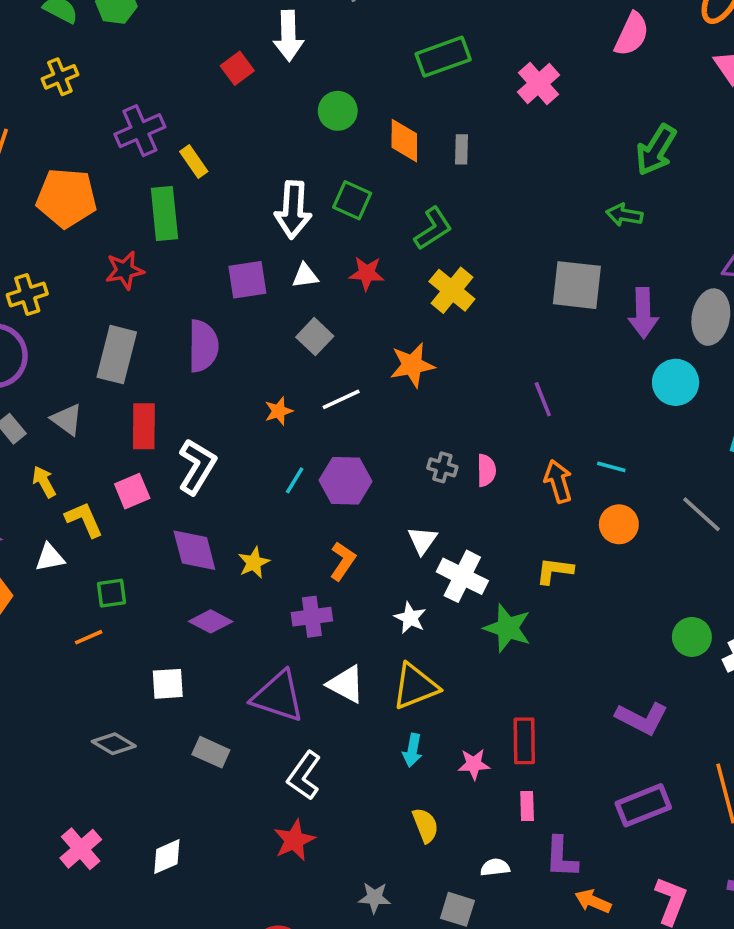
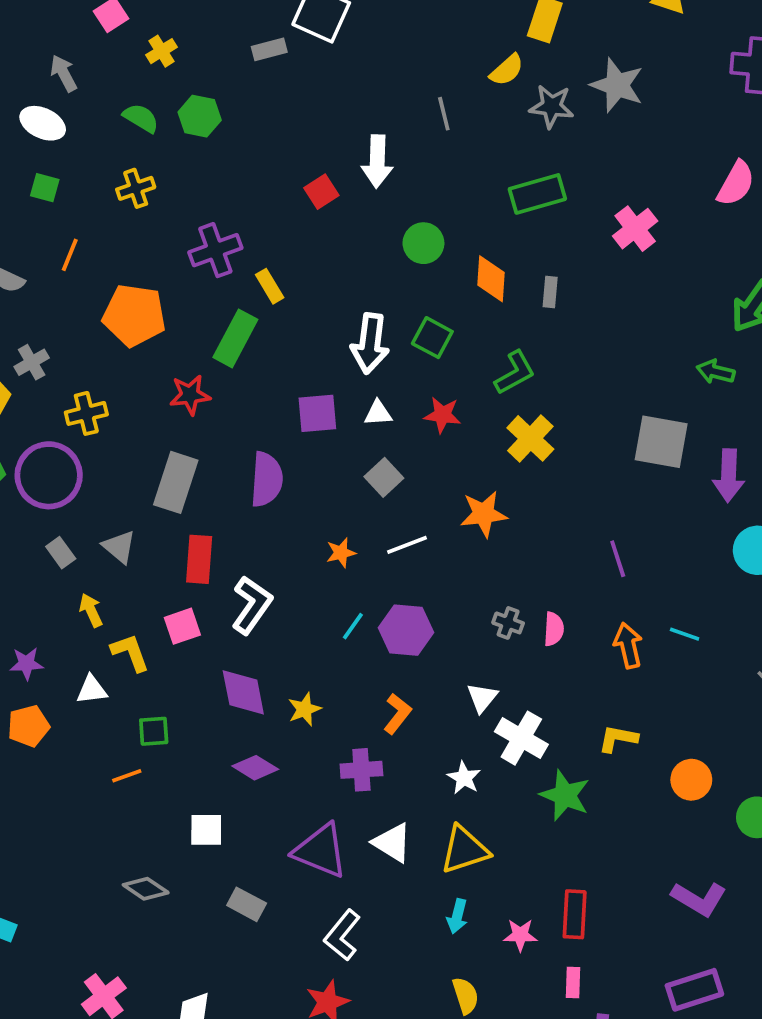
green rectangle: (164, 214) -> (235, 338), turned 30
orange circle: (619, 524) -> (691, 780), moved

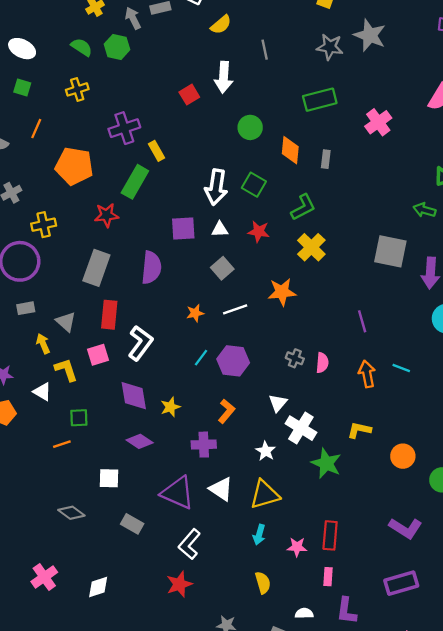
yellow semicircle: (507, 70) -> (221, 25), moved
gray arrow: (64, 73) -> (133, 18), moved
gray triangle: (119, 547) -> (66, 322), moved
gray rectangle: (61, 553) -> (26, 308), turned -66
white triangle: (92, 690) -> (42, 392), turned 36

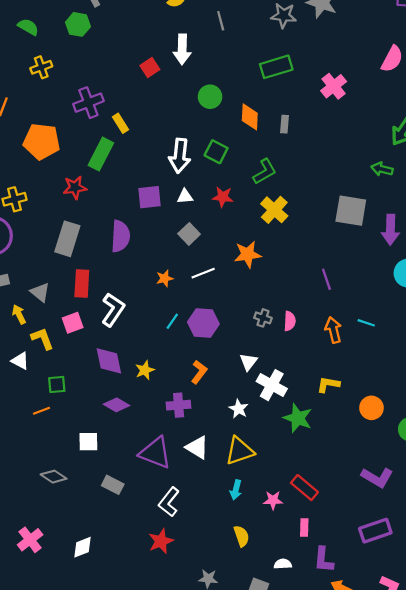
green semicircle: (82, 47) -> (28, 27), moved
red rectangle: (330, 535) -> (304, 488), turned -52

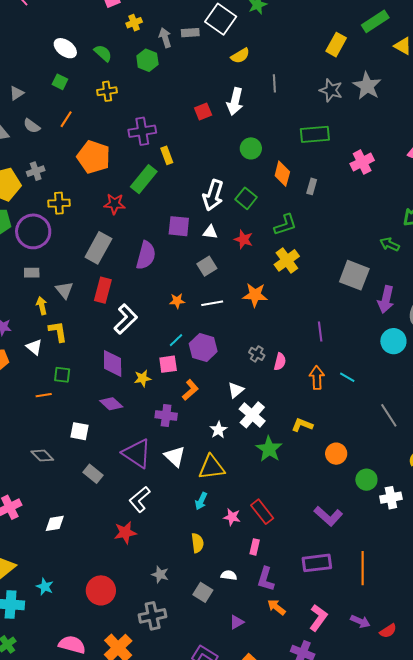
pink square: (73, 323) -> (168, 364), moved

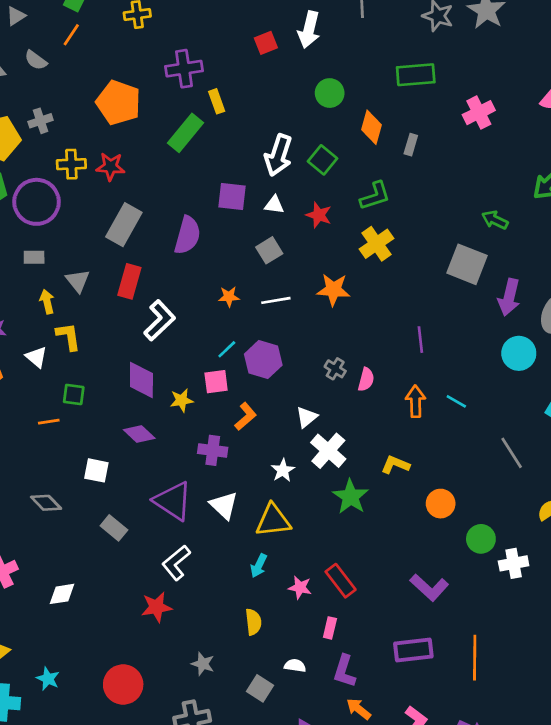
orange line: (66, 119) -> (71, 35), moved
red star: (115, 204) -> (110, 167), moved
green arrow: (390, 244) -> (495, 220), moved

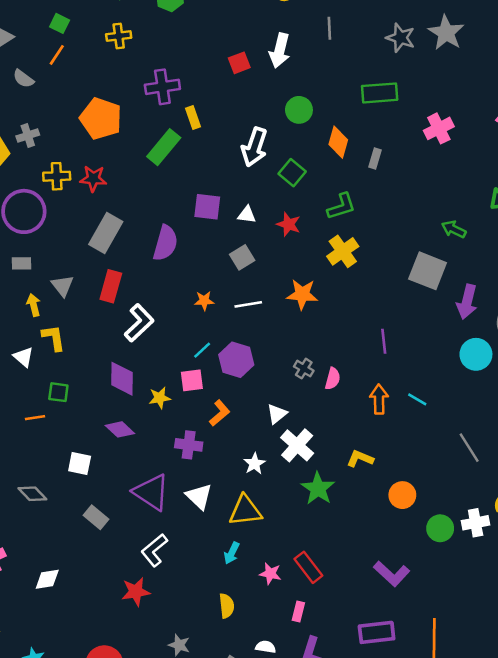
white arrow: (278, 155) -> (254, 147), moved
white cross: (514, 563) -> (476, 523), moved

